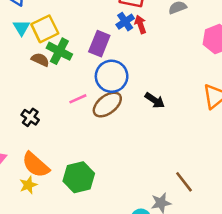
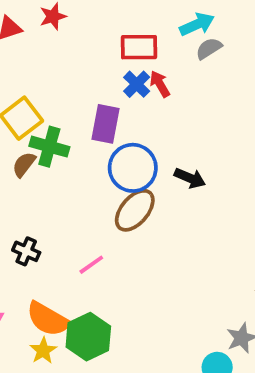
brown semicircle: (40, 60) -> (24, 164), turned -66
pink line: (78, 99) -> (91, 265), moved
black arrow: (155, 100) -> (190, 178), moved
green hexagon: (79, 177) -> (88, 337), moved

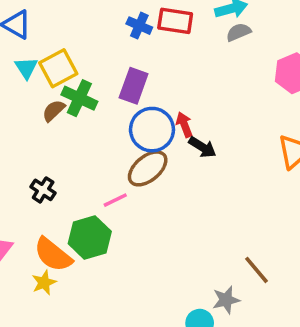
blue cross: (137, 84) -> (139, 26), moved, turned -30
red arrow: (160, 84) -> (184, 125), moved
pink line: (91, 265) -> (115, 200), moved
green hexagon: (88, 337) -> (90, 238), moved

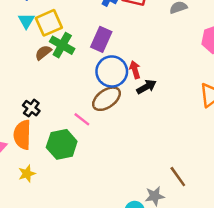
black arrow: (202, 147) -> (146, 87), turned -66
pink line: (115, 200) -> (82, 119), turned 60
orange semicircle: (53, 255) -> (22, 135), moved, turned 48

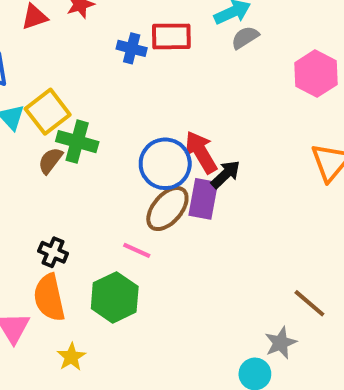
purple rectangle: (101, 39) -> (203, 199), moved
red arrow: (135, 70) -> (201, 152), size x1.5

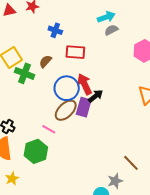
red rectangle: (171, 36) -> (75, 52), moved
brown semicircle: (50, 161) -> (45, 61), moved

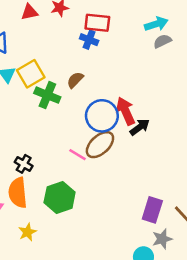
red rectangle: (75, 52) -> (97, 23), moved
purple rectangle: (84, 107) -> (152, 210), moved
pink line: (49, 129) -> (78, 155), moved

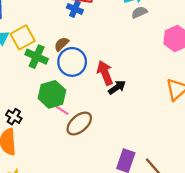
blue circle: (102, 116) -> (72, 62), moved
brown ellipse: (100, 145) -> (79, 124), moved
green hexagon: (60, 197) -> (52, 94), moved

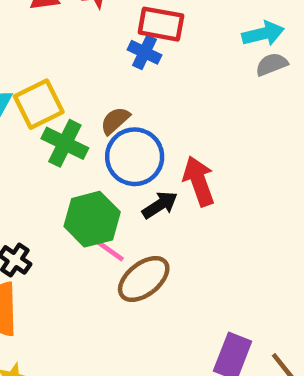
black arrow: (117, 87) -> (160, 205), moved

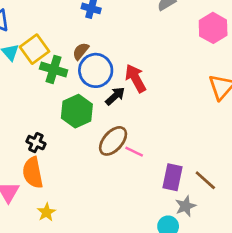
pink line: (110, 251) -> (134, 152), moved

